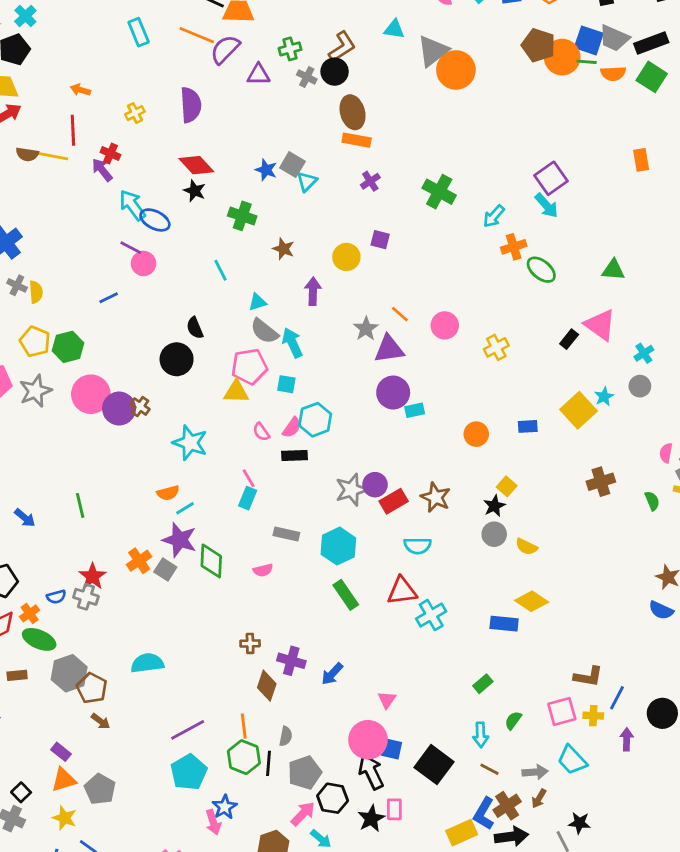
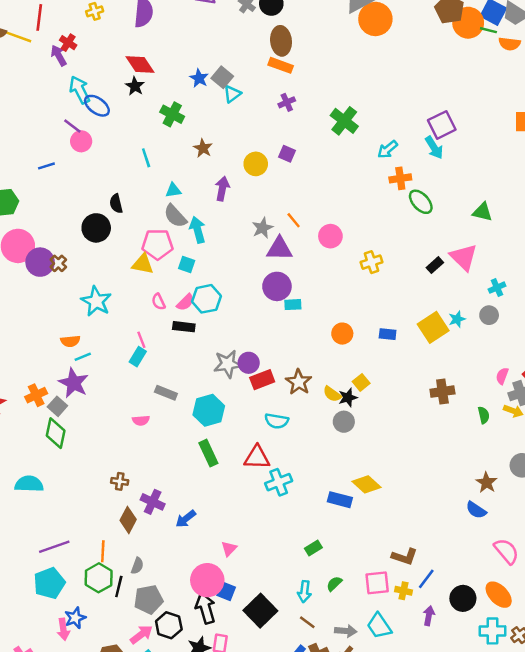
yellow semicircle: (526, 547) -> (332, 394), moved
green diamond: (211, 561) -> (56, 433), moved

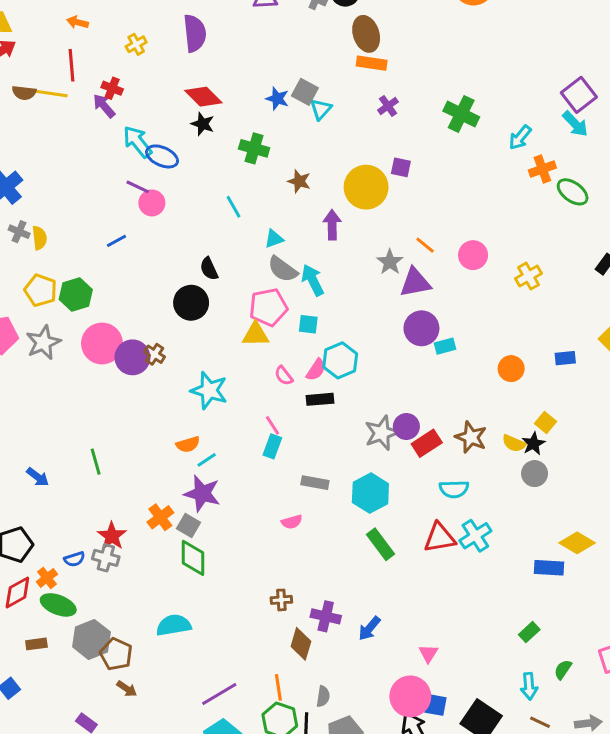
yellow circle: (256, 164) -> (366, 187), size x1.5
cyan cross: (279, 482) -> (475, 536), moved

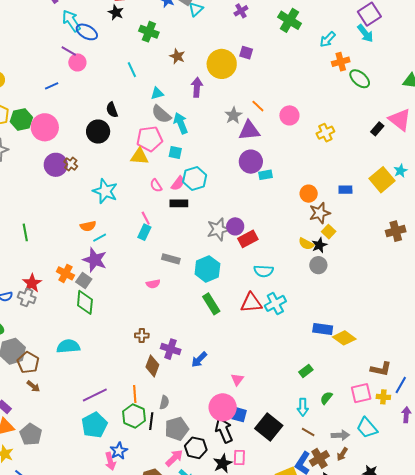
pink circle: (102, 343) -> (45, 127), moved
brown star: (471, 437) -> (320, 213), moved, turned 30
orange cross: (160, 517) -> (65, 273), turned -30
yellow diamond: (577, 543) -> (344, 338), moved

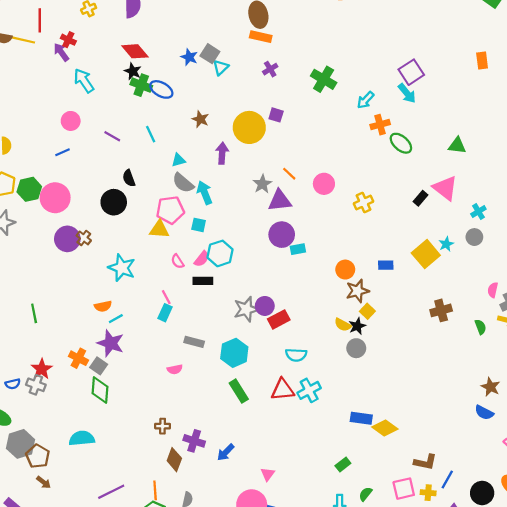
blue ellipse: (87, 32) -> (161, 89), moved
green cross: (149, 32) -> (141, 85), moved
purple line: (69, 51) -> (112, 136), moved
pink circle: (77, 62) -> (71, 121), moved

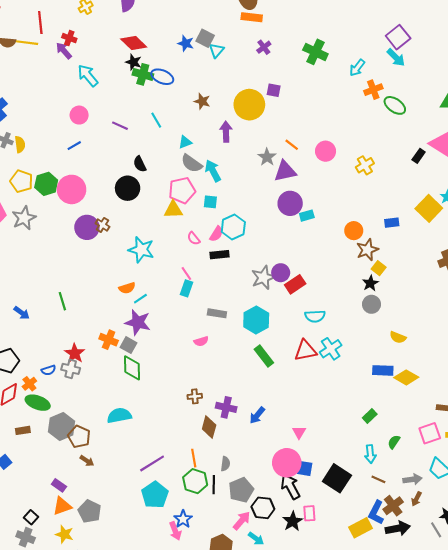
yellow semicircle: (343, 325) -> (398, 337), moved

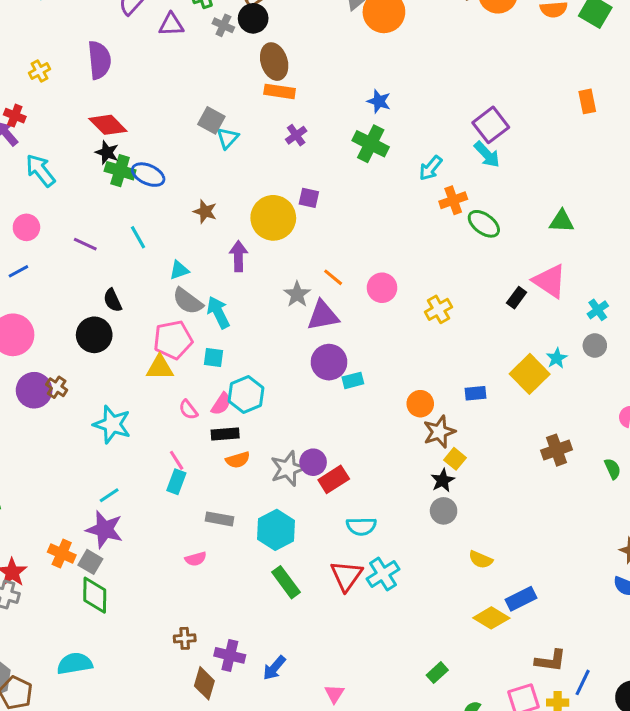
blue star: (186, 43) -> (379, 101), moved
orange semicircle: (127, 288) -> (238, 460), moved
red triangle: (305, 351) -> (346, 576), turned -45
blue rectangle: (383, 370) -> (521, 599), moved, turned -30

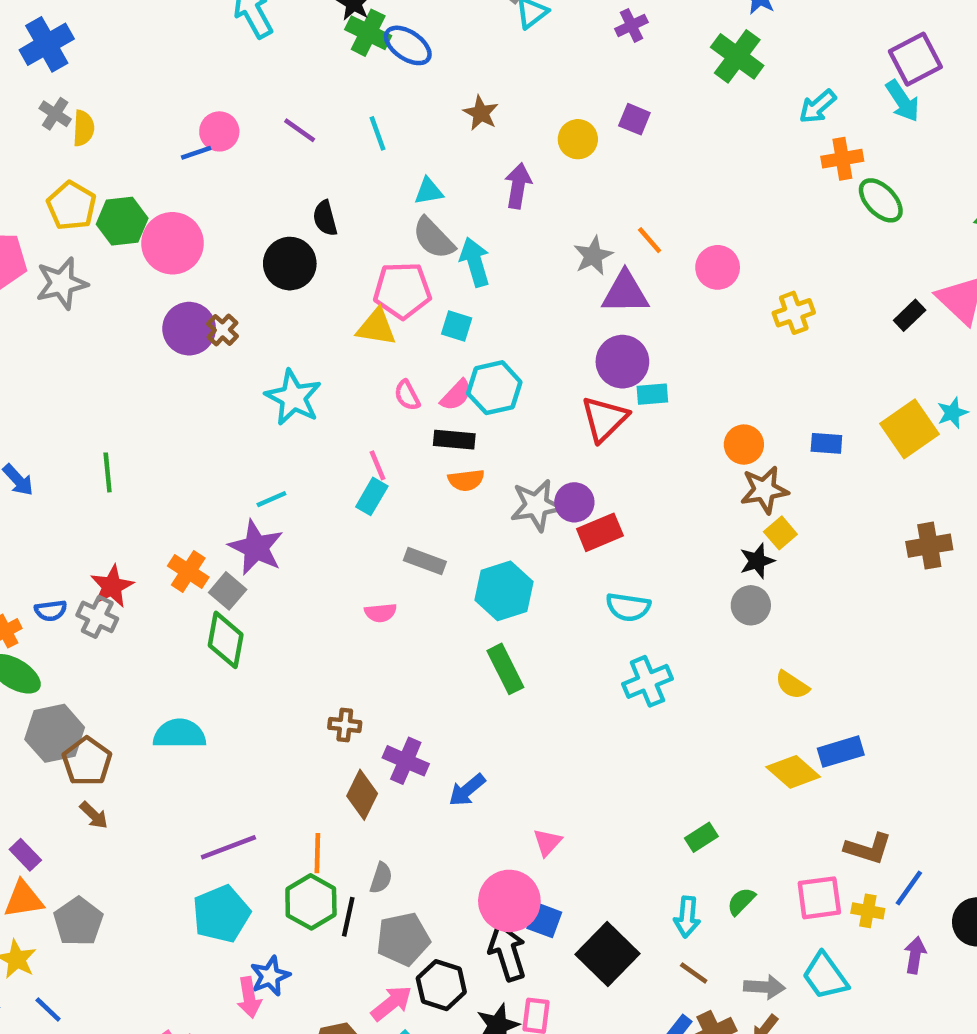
yellow circle: (273, 218) -> (578, 139), size x0.6
pink circle: (26, 227) -> (219, 131), moved
red triangle: (346, 576) -> (605, 419), moved

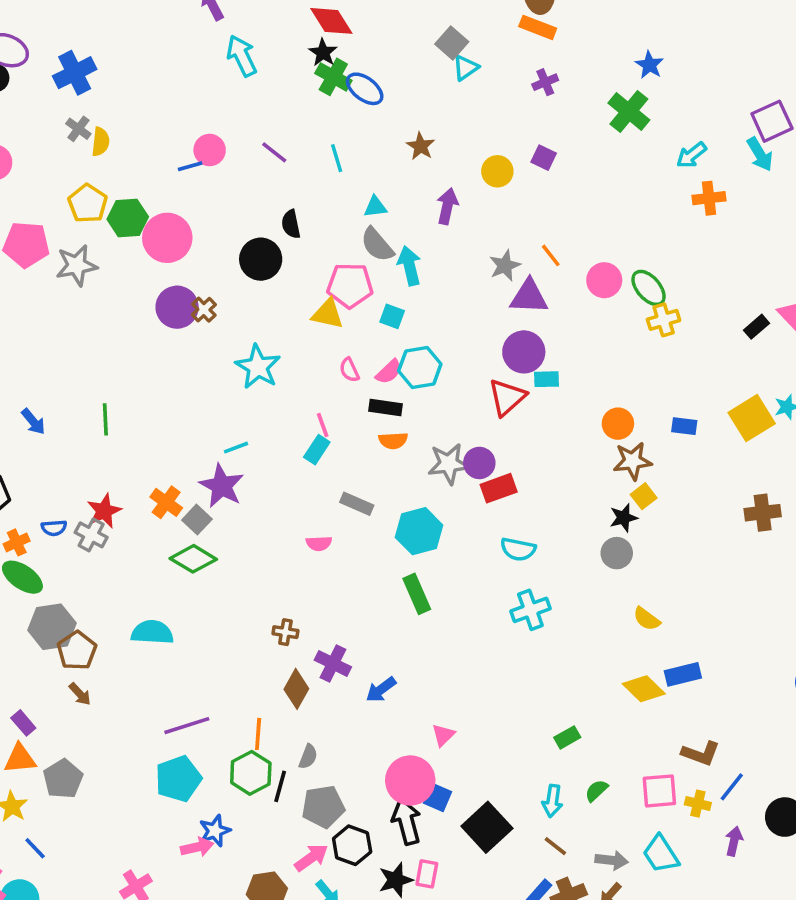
green ellipse: (881, 200) -> (649, 288), moved
green diamond: (226, 640) -> (193, 559), turned -72
pink arrow: (249, 997) -> (197, 847), turned -96

